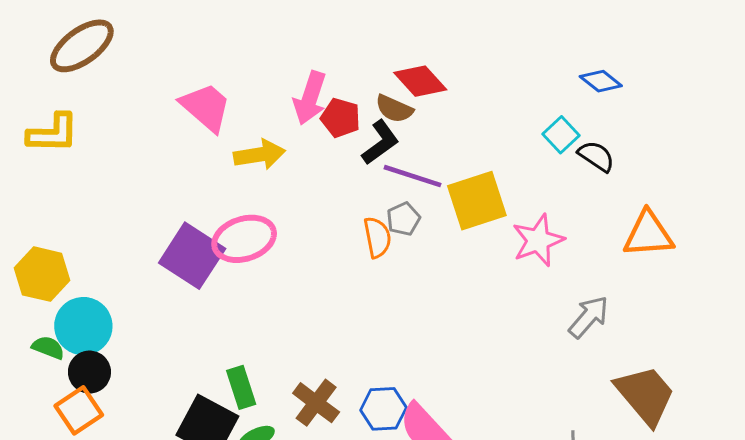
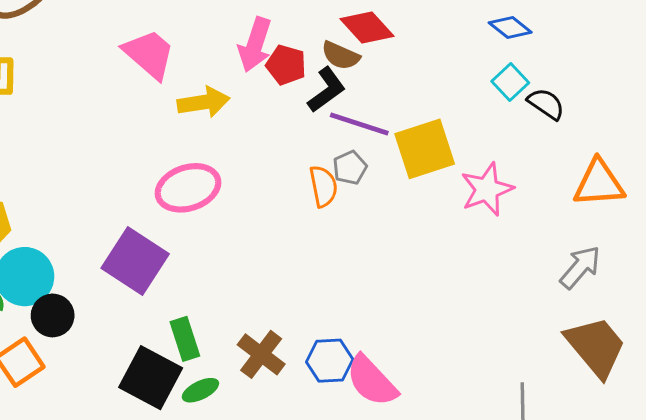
blue diamond: (601, 81) -> (510, 28), moved
purple square: (192, 256) -> (135, 261), moved
gray arrow: (589, 317) -> (580, 267), moved
black circle: (89, 372) -> (53, 315), moved

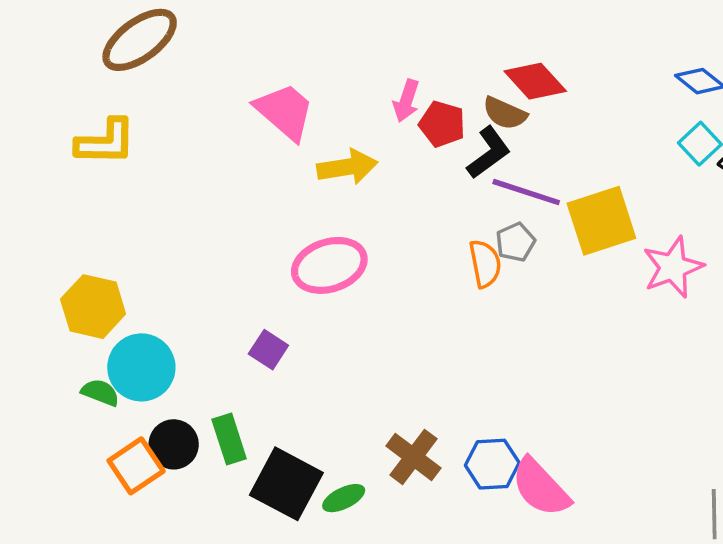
pink arrow: (255, 45) -> (406, 101), size x0.7
purple square: (135, 261) -> (268, 350), size x0.5
black circle: (53, 315) -> (174, 444), moved
green rectangle: (185, 339) -> (229, 439), moved

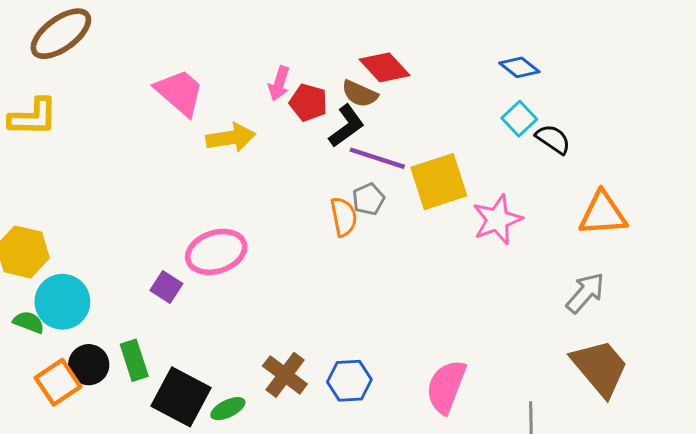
pink ellipse: (329, 265) -> (216, 252), moved
pink semicircle: (541, 487) -> (446, 387), moved, turned 64

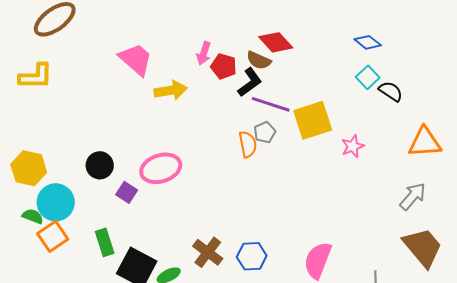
pink star: (497, 220) -> (353, 146), size x0.7
black circle: (89, 365) -> (100, 165), moved
orange square: (58, 382) -> (53, 236), moved

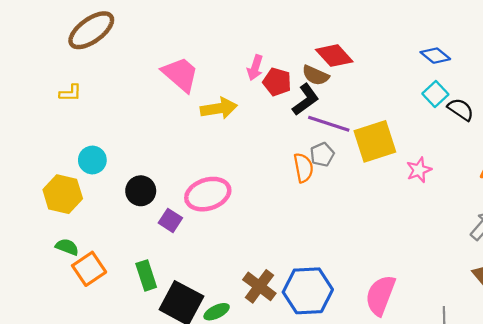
yellow L-shape: (36, 76) -> (70, 93), size x0.6
cyan circle: (56, 202) -> (92, 160), moved, size x0.7
blue hexagon: (252, 256) -> (308, 291), size x1.5

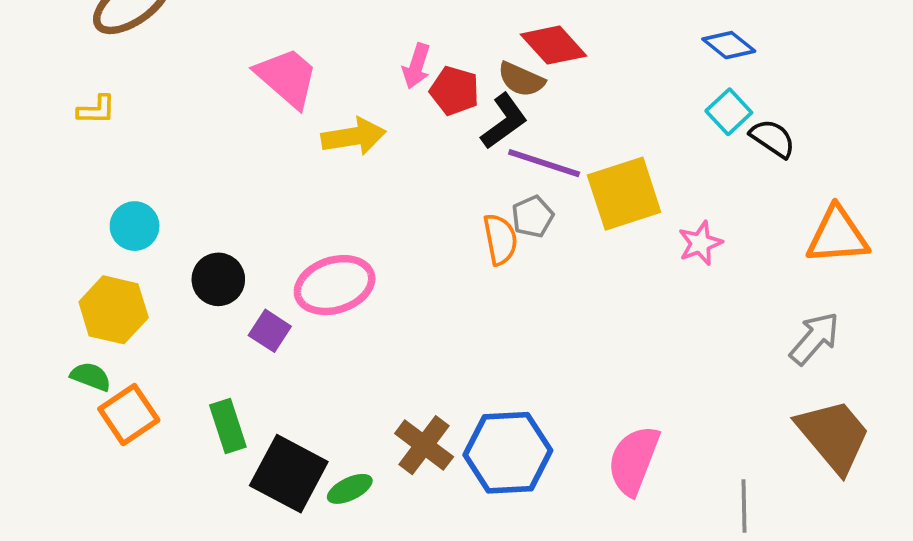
yellow hexagon: (63, 194) -> (114, 310), moved

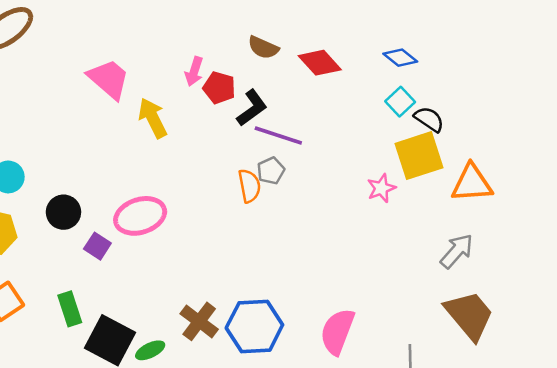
red diamond: (554, 45) -> (320, 63), moved
brown semicircle: (521, 79) -> (263, 48), moved
yellow arrow: (354, 136) -> (153, 118), turned -108
yellow square: (624, 194) -> (419, 156), moved

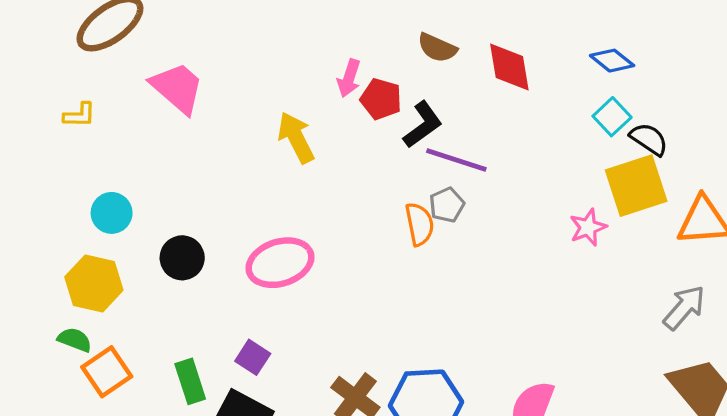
red diamond: (320, 63) -> (509, 67), turned 33
pink trapezoid: (109, 79) -> (177, 88), moved
purple square: (97, 246) -> (253, 357), moved

